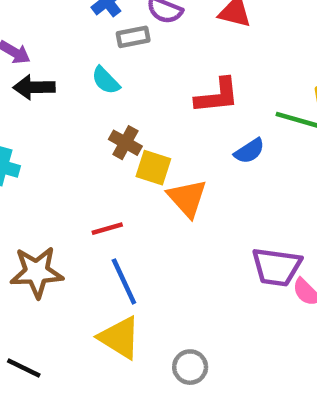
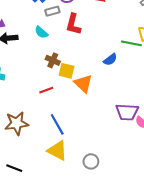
red L-shape: (217, 96) -> (73, 24), moved, turned 115
red line: (107, 229) -> (46, 90), moved

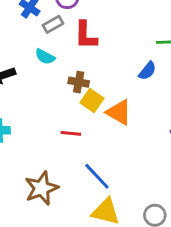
brown cross: (53, 60) -> (79, 82), moved
yellow square: (67, 71) -> (92, 100), turned 35
red line: (46, 90) -> (71, 133), turned 40

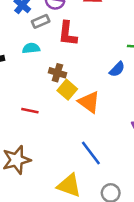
cyan semicircle: (45, 57) -> (31, 48), turned 140
red line: (71, 133) -> (30, 111), moved
blue line: (97, 176) -> (91, 153), moved

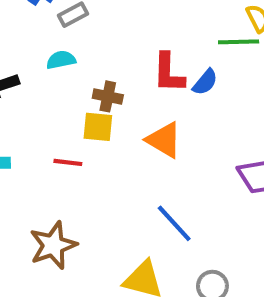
red L-shape: (68, 34) -> (169, 73), moved
yellow square: (67, 90) -> (98, 127), moved, turned -30

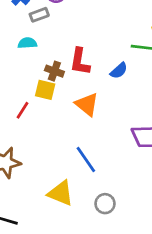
red L-shape: (169, 73) -> (80, 61), moved
red line: (68, 162) -> (22, 110), turned -72

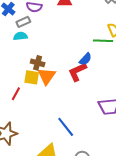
cyan semicircle: (27, 43) -> (20, 36), moved
red L-shape: (80, 61) -> (77, 72), moved, turned 60
orange triangle: (87, 104) -> (47, 76), moved, turned 30

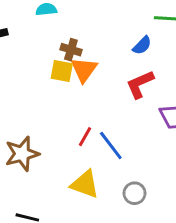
red L-shape: (77, 72) -> (140, 84), moved
red line: (16, 94) -> (85, 137), moved

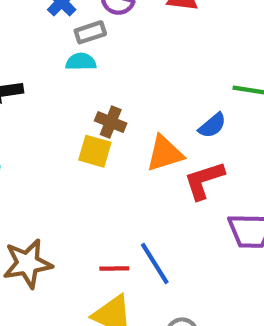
orange triangle: (84, 70) -> (165, 154), moved, turned 32
red line: (85, 137) -> (114, 268), moved, turned 54

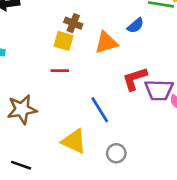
red L-shape: (204, 180) -> (135, 79), moved
red line: (114, 268) -> (60, 71), moved

